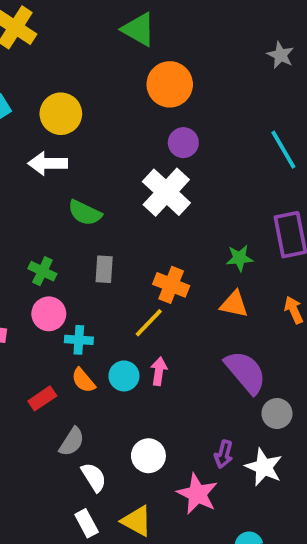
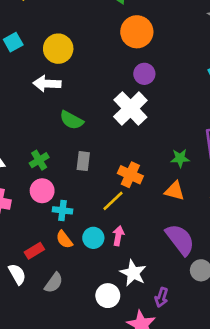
green cross: (42, 271) -> (39, 160), turned 30
white star: (264, 467) -> (133, 273), moved
white semicircle: (94, 477) -> (17, 274), moved

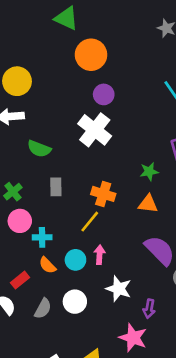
white circle: (108, 296) -> (75, 302), moved

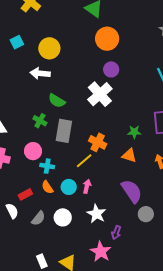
gray rectangle: (56, 187) -> (64, 131), size x1.6
green cross: (13, 192) -> (40, 121), moved, turned -32

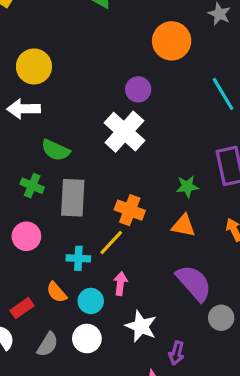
orange circle: (107, 39) -> (172, 41), moved
cyan cross: (47, 166) -> (78, 258), moved
cyan circle: (69, 187) -> (91, 301), moved

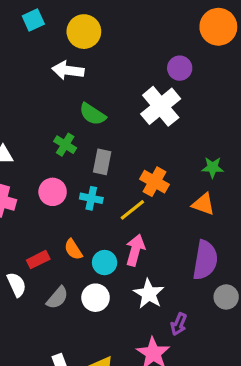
gray rectangle: (73, 198) -> (102, 162), size x0.7
cyan cross: (78, 258) -> (91, 198), moved
pink arrow: (120, 283) -> (135, 250), size x1.4
purple semicircle: (194, 283) -> (205, 260), turned 42

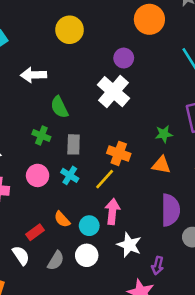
yellow circle: (84, 32) -> (70, 30), moved
green semicircle: (92, 114) -> (59, 107), turned 40
cyan cross: (91, 198) -> (70, 175), turned 30

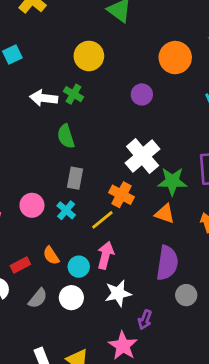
white cross: (113, 92) -> (143, 156), moved
green star: (164, 134) -> (172, 181), size x1.5
green cross: (41, 136) -> (74, 94), moved
white star: (129, 245) -> (118, 293), turned 30

